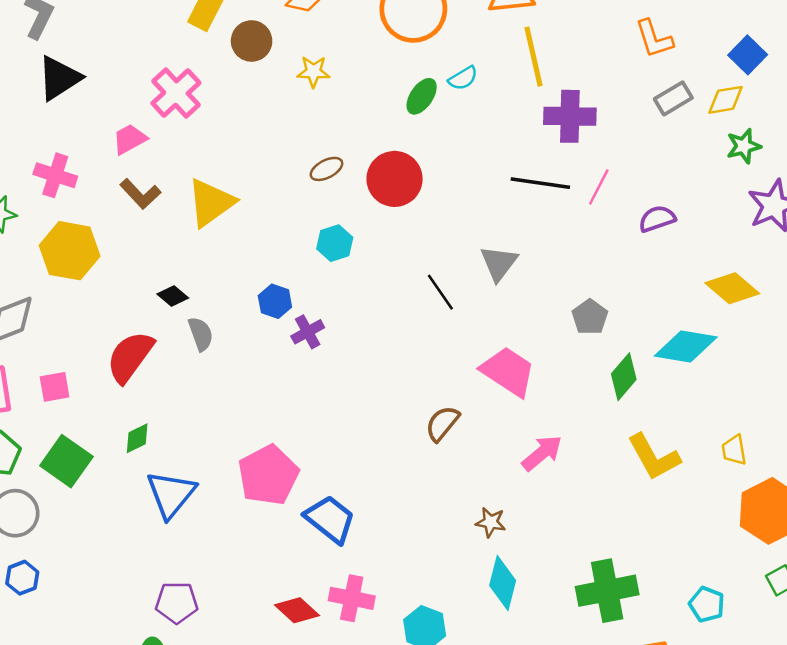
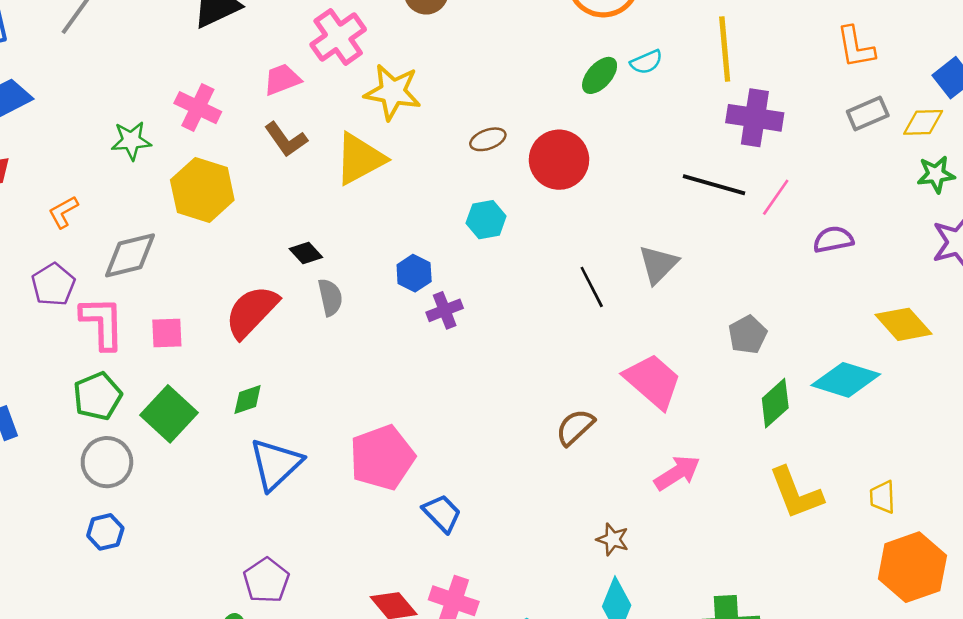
yellow star: (313, 72) -> (393, 92), moved, size x1.6
blue trapezoid: (330, 519) -> (442, 513), size x0.7
purple pentagon: (177, 603) -> (266, 580), turned 30

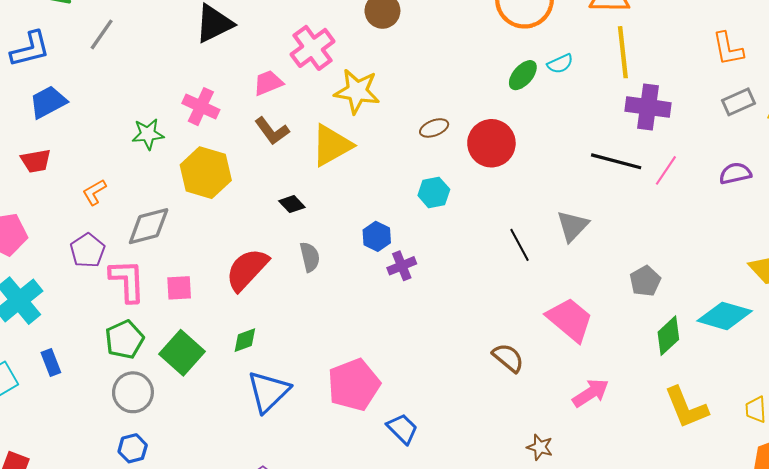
purple semicircle: (833, 239) -> (735, 173), moved
black diamond: (306, 253) -> (292, 204), moved
brown semicircle: (575, 427) -> (508, 358), turned 84

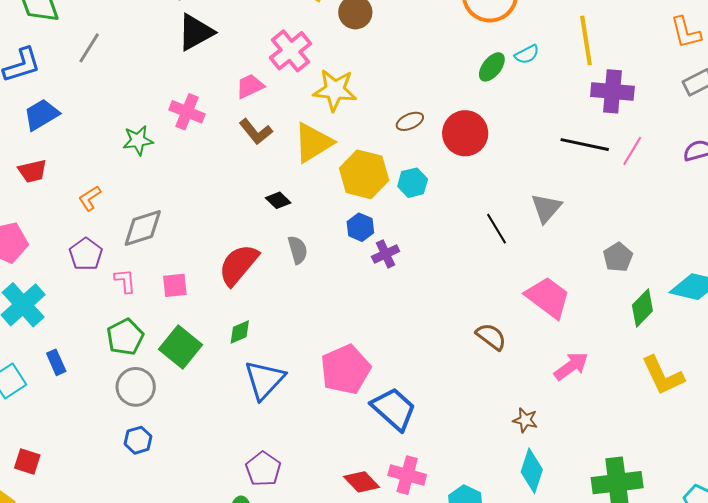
yellow hexagon: (206, 173) -> (364, 174), moved
pink L-shape: (127, 281) -> (125, 281), size x0.6
blue trapezoid: (402, 429) -> (394, 409), size x1.5

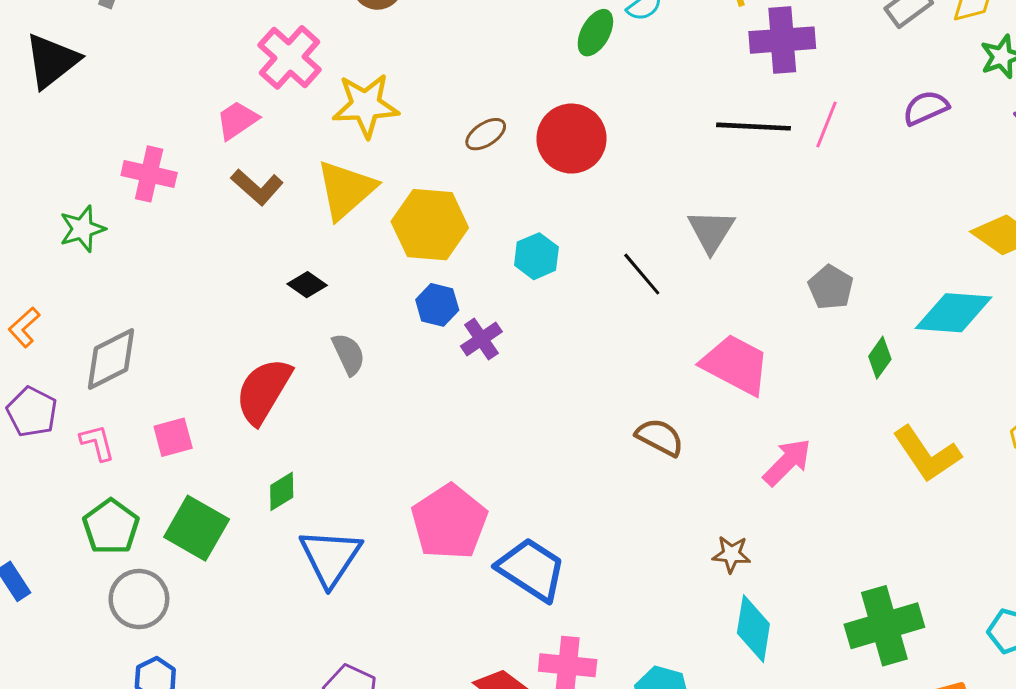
black triangle: (196, 32) -> (52, 61), moved
cyan hexagon: (413, 183) -> (536, 256), moved
green diamond: (642, 308) -> (880, 358), size x0.7

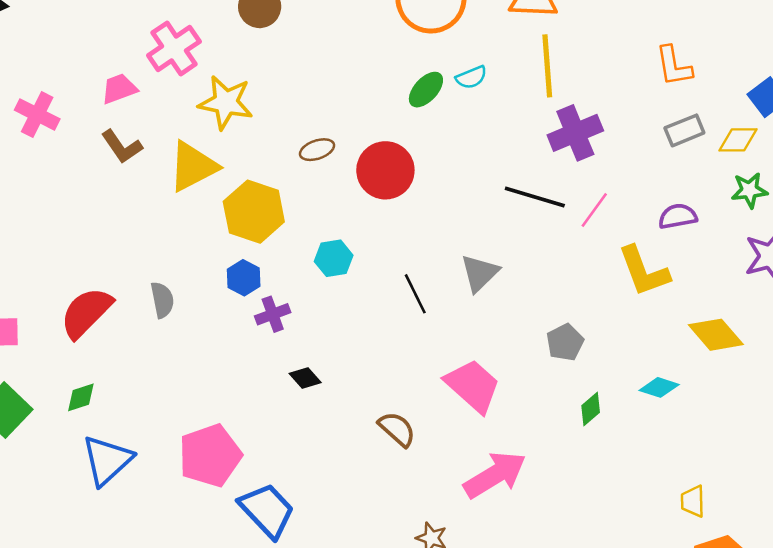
purple cross: (782, 40) -> (575, 133), turned -32
black diamond: (307, 285) -> (305, 378), moved
cyan diamond: (954, 313) -> (659, 387), size x0.6
yellow L-shape: (927, 454) -> (644, 271), moved
pink arrow: (787, 462) -> (495, 475), size x1.4

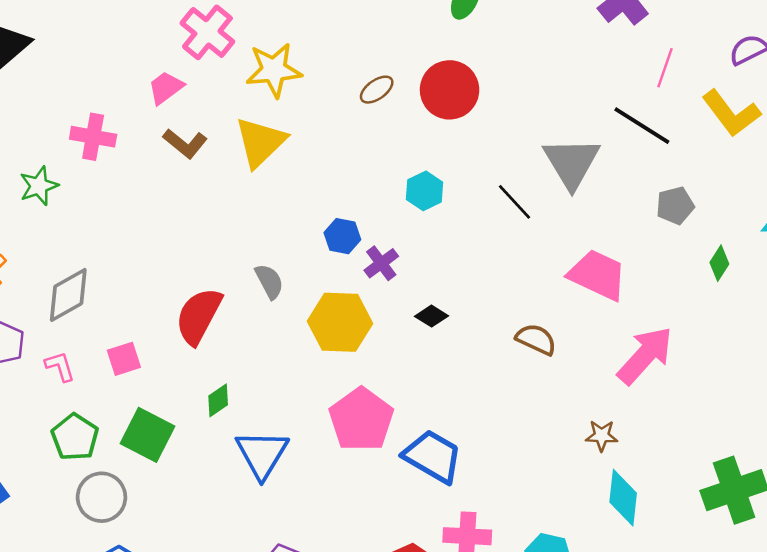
black line: (535, 197) -> (642, 126), moved, turned 32
yellow hexagon: (254, 212) -> (340, 322), moved
gray triangle: (480, 273) -> (572, 163), size x1.4
gray pentagon: (565, 342) -> (675, 206), turned 30

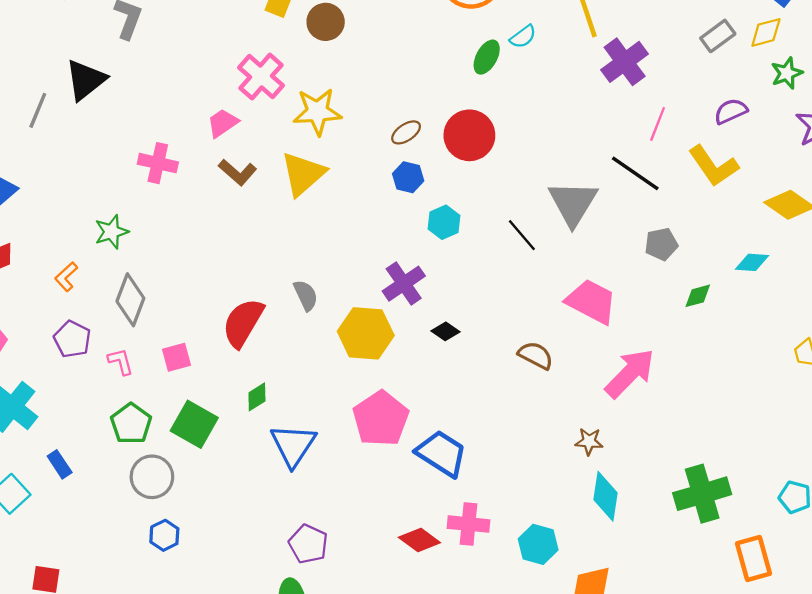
green star: (39, 186) -> (111, 232), moved
blue hexagon: (342, 236) -> (408, 177), moved
purple cross: (381, 263) -> (404, 284), size x1.4
green diamond: (719, 263) -> (698, 296), turned 40
gray diamond: (68, 295) -> (130, 300), turned -42

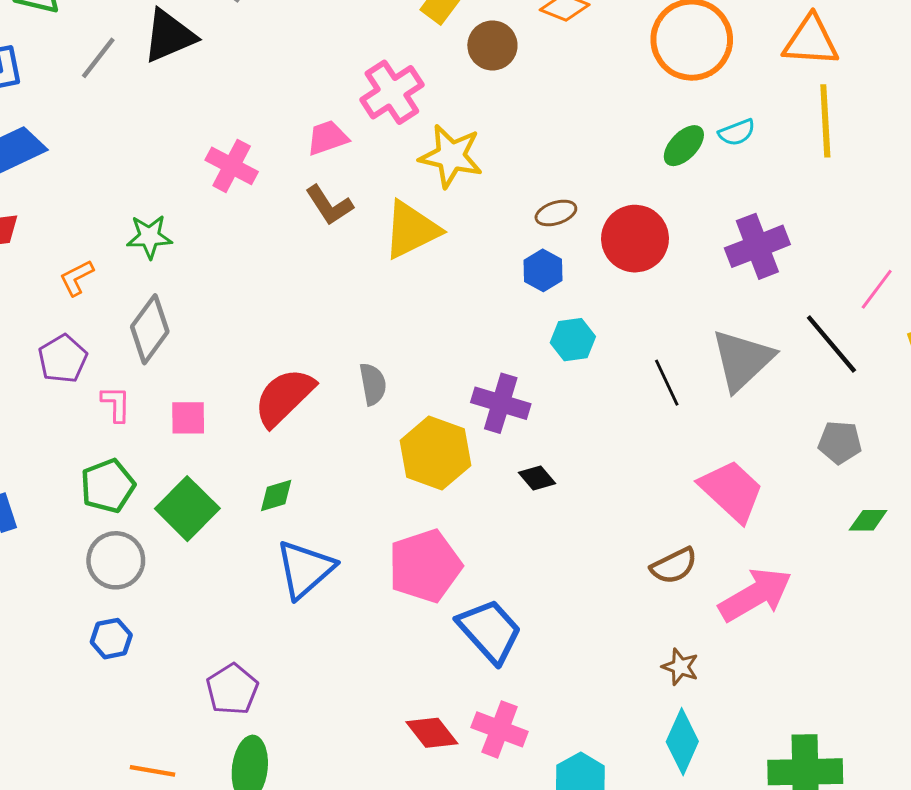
purple cross: (625, 62) -> (757, 246), moved
purple cross: (404, 284) -> (501, 403), turned 36
brown semicircle: (536, 355) -> (674, 566), moved, turned 111
purple pentagon: (308, 544) -> (232, 689), moved

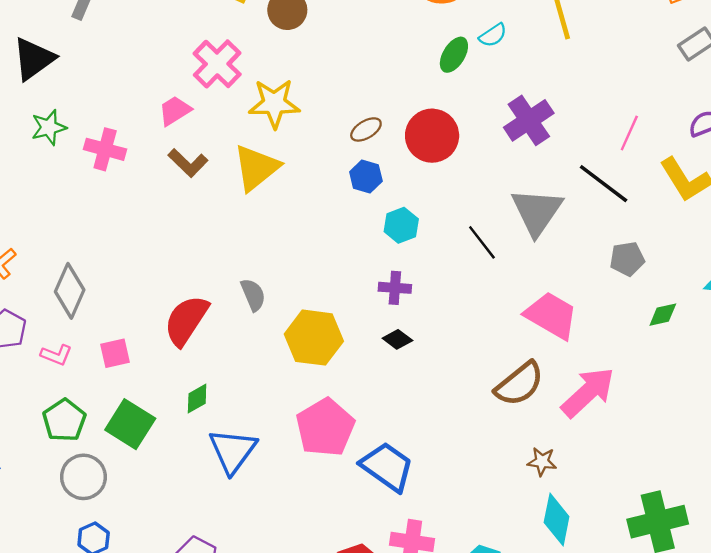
green star: (149, 237) -> (49, 127), moved
purple cross: (501, 403) -> (395, 288), moved, size x0.7
pink L-shape: (116, 404) -> (56, 355), turned 124
brown semicircle: (674, 566) -> (519, 384), size x1.4

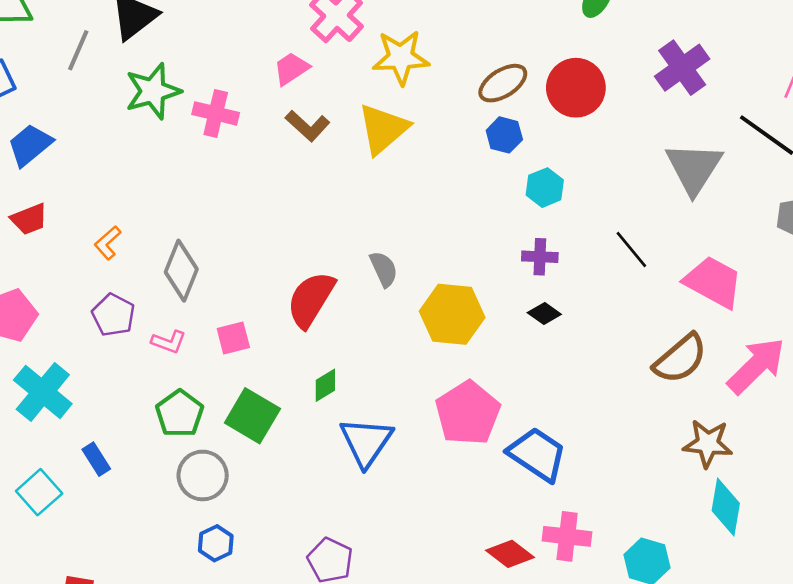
green star: (49, 127) -> (153, 91), size x1.4
brown ellipse: (366, 129) -> (503, 83), size x1.4
black line: (482, 242) -> (631, 250), moved
brown star: (542, 462) -> (708, 444), size x1.5

